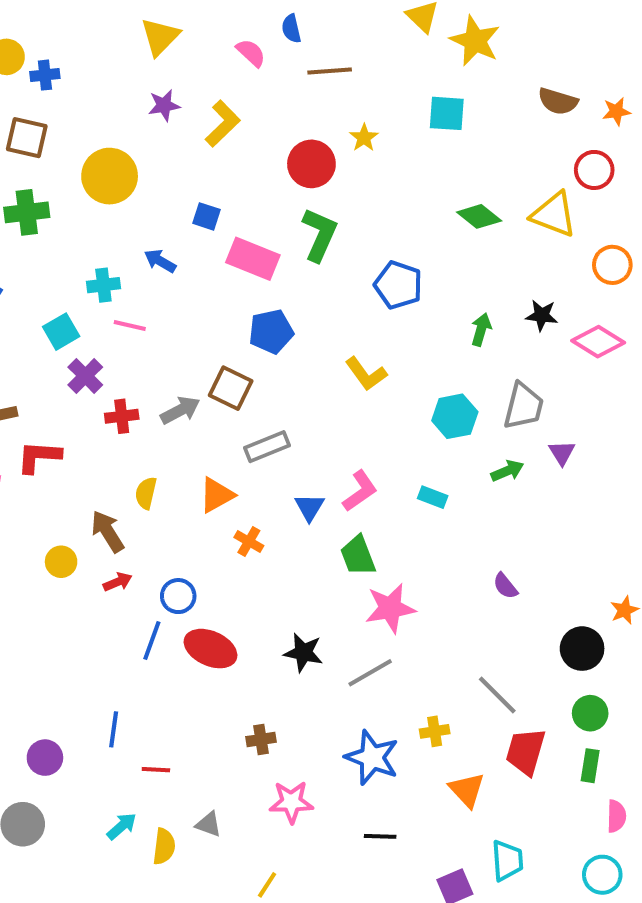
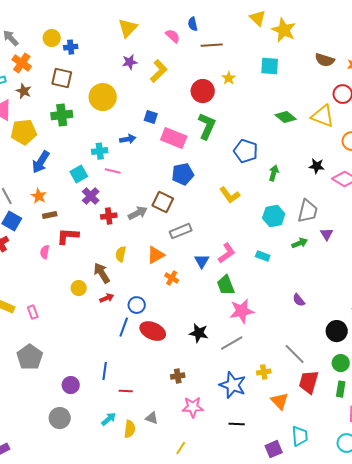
blue arrow: (160, 261) -> (128, 139), turned 140
green arrow: (481, 329) -> (274, 173), moved

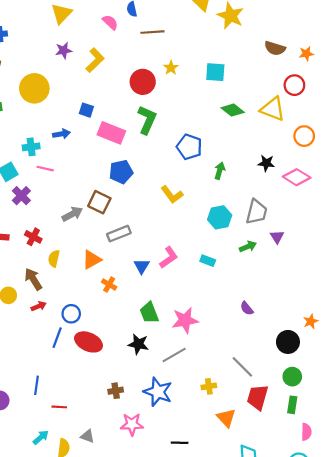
cyan square: (270, 66) -> (215, 72), moved
red cross: (109, 216) -> (33, 237), moved, turned 35
green trapezoid: (226, 285) -> (149, 313), moved
blue star: (233, 385) -> (158, 392), moved

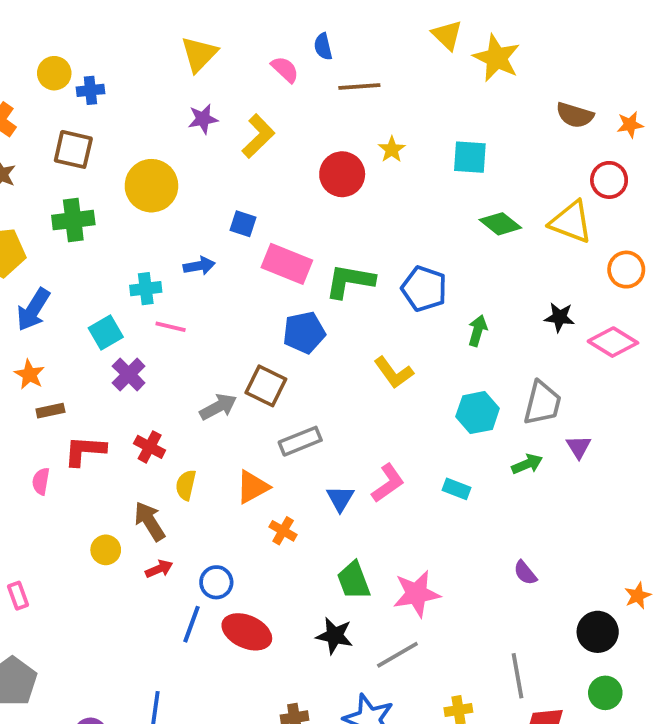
green L-shape: (147, 120) -> (350, 281), moved, turned -104
gray line: (242, 367) -> (518, 676), turned 35

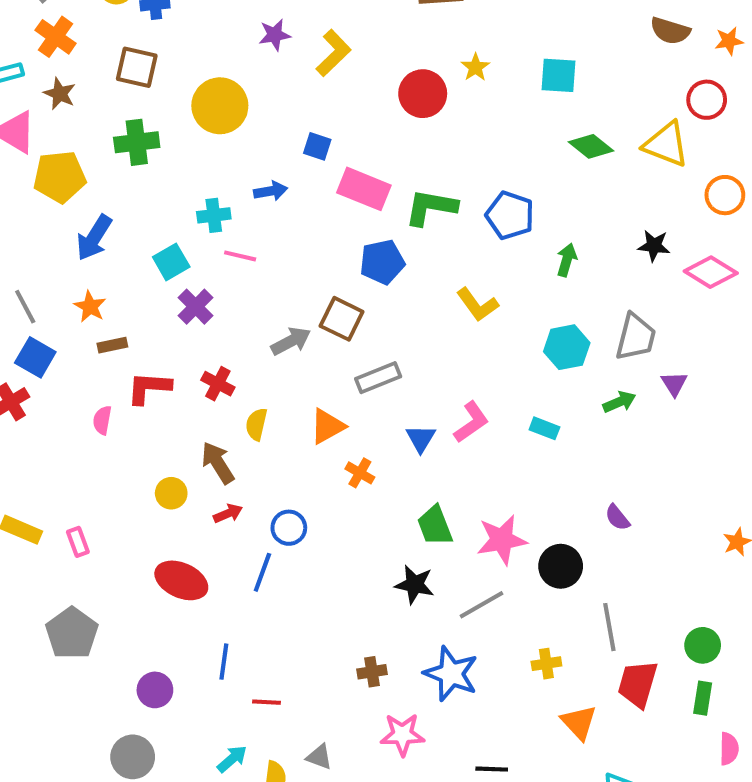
red ellipse: (247, 632) -> (181, 580), moved
black circle: (598, 632) -> (561, 566), moved

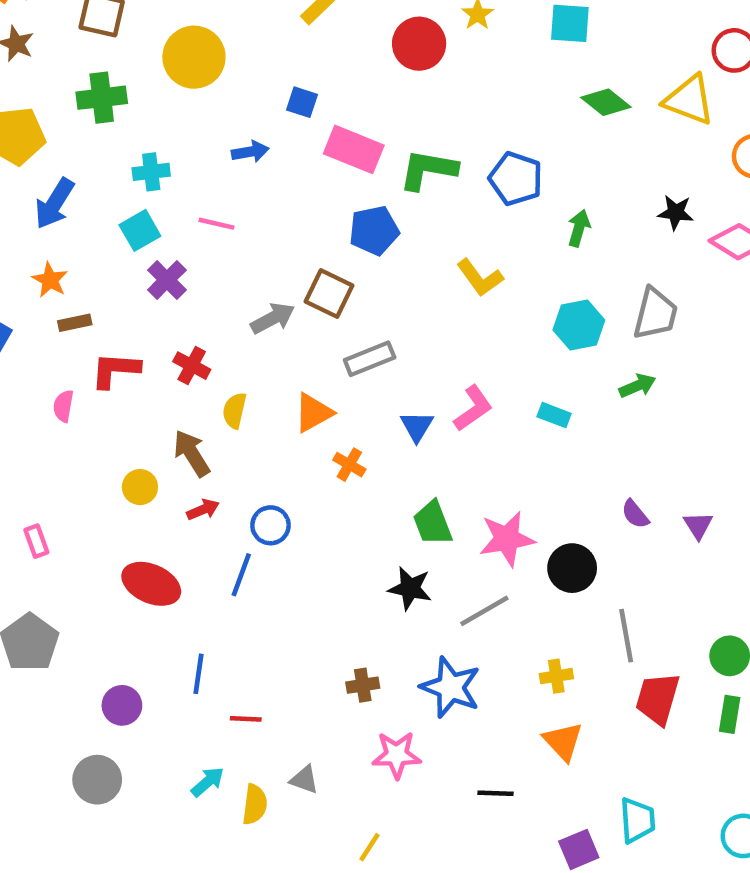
cyan cross: (214, 215) -> (151, 172), moved
purple triangle: (674, 384) -> (698, 525), moved
orange triangle: (579, 722) -> (563, 741), moved

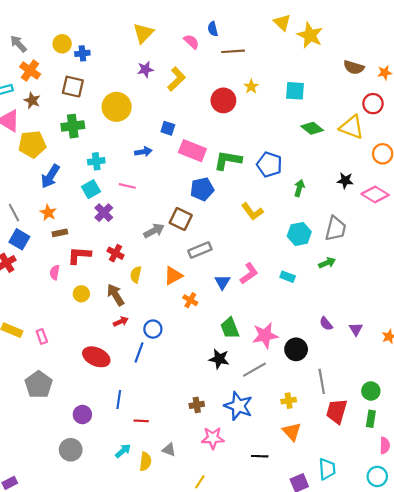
yellow circle: (140, 487) -> (81, 294), moved

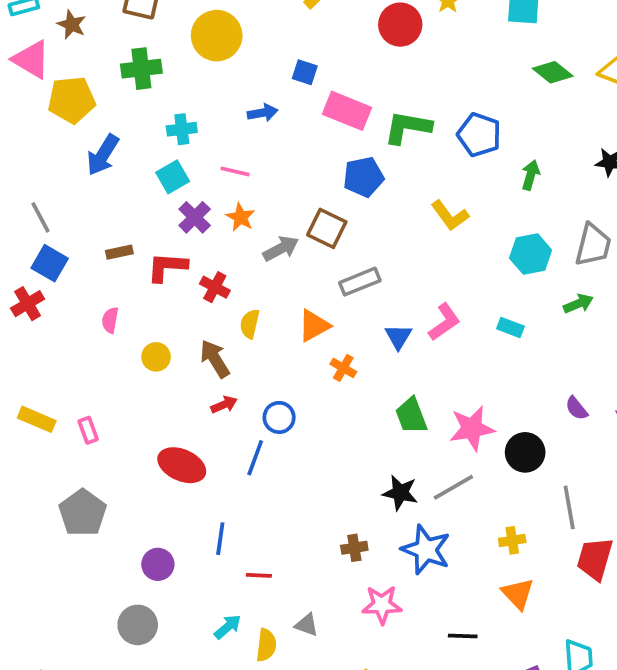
orange star: (48, 213) -> (241, 217), moved
red L-shape: (79, 255) -> (167, 267), moved
black star: (219, 359) -> (400, 493), moved

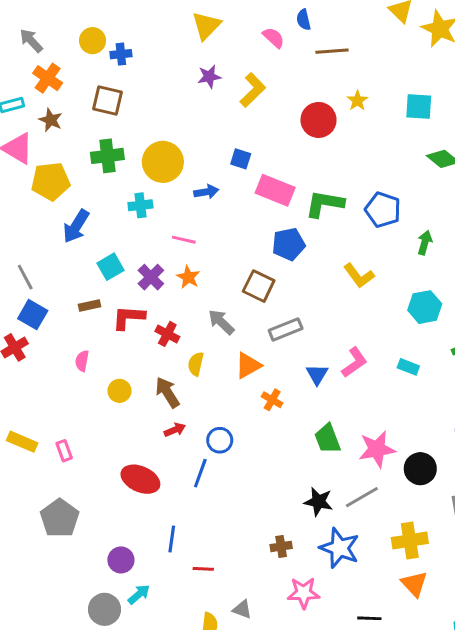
yellow circle: (217, 36) -> (163, 162), moved
cyan square: (173, 177) -> (110, 267), moved
gray arrow: (281, 249) -> (221, 322), moved, turned -108
yellow cross: (512, 540) -> (410, 541), size x1.6
cyan arrow: (228, 627) -> (139, 594), moved

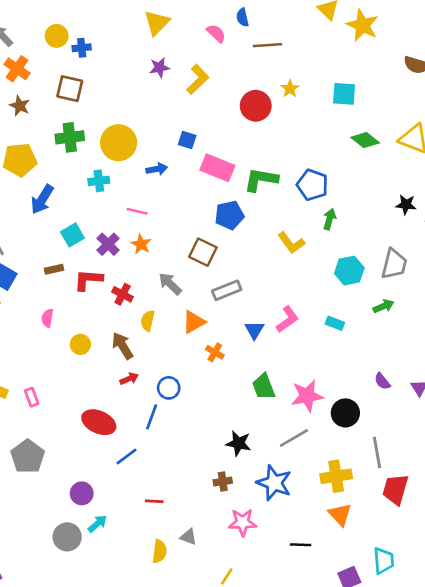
green arrow: (425, 243) -> (330, 219), moved
black star: (319, 502) -> (239, 443), moved
blue line: (172, 539) -> (126, 456), moved, turned 45

